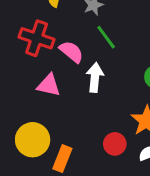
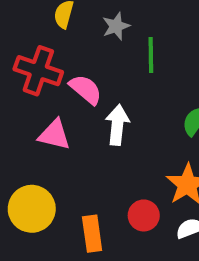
green line: (106, 37) -> (151, 55), moved, turned 35
orange rectangle: (62, 159) -> (92, 234), moved, turned -30

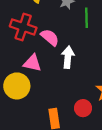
yellow circle: (32, 209) -> (17, 86), moved

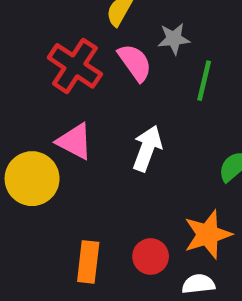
pink semicircle: (50, 37) -> (135, 62), moved

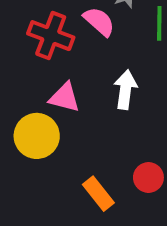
orange rectangle: (88, 262) -> (98, 194), turned -32

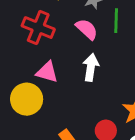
pink semicircle: (99, 21) -> (87, 29), moved

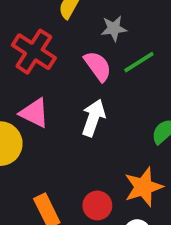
green line: (116, 21) -> (139, 62), turned 45

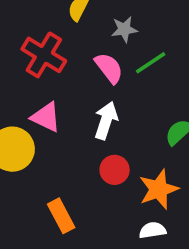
red circle: (97, 205) -> (115, 170), moved

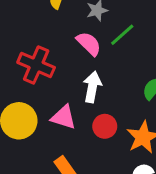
red cross: (44, 55) -> (36, 65), moved
pink triangle: (46, 117) -> (64, 117), moved

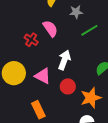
pink semicircle: (89, 44) -> (50, 29), moved
red cross: (36, 65) -> (31, 40), size x0.6

